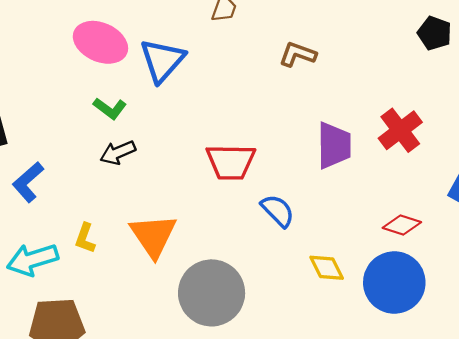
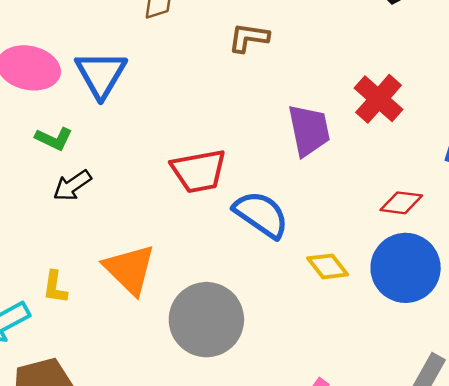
blue semicircle: (278, 211) -> (261, 214), size x1.4

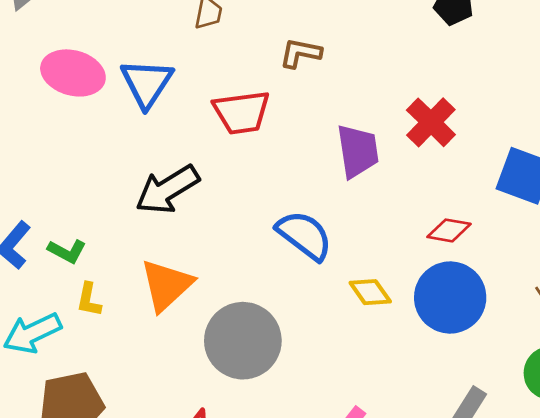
green L-shape: (54, 139) -> (67, 251), moved
red trapezoid: (199, 171) -> (242, 112), moved
black arrow: (72, 186) -> (167, 190), moved, size x1.6
orange triangle: (130, 269) -> (166, 285), turned 30

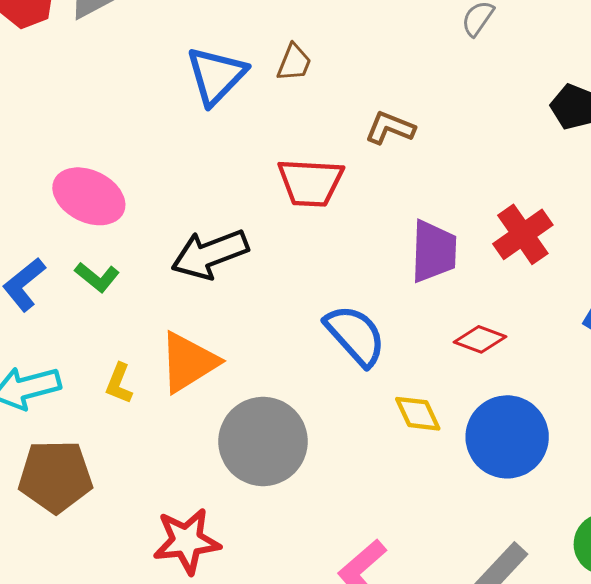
pink ellipse: (73, 73) -> (89, 196), moved
blue triangle: (147, 83) -> (216, 76), moved
red diamond: (449, 230) -> (480, 339), moved
green L-shape: (67, 251) -> (97, 277), moved
yellow L-shape: (89, 300) -> (119, 384), moved

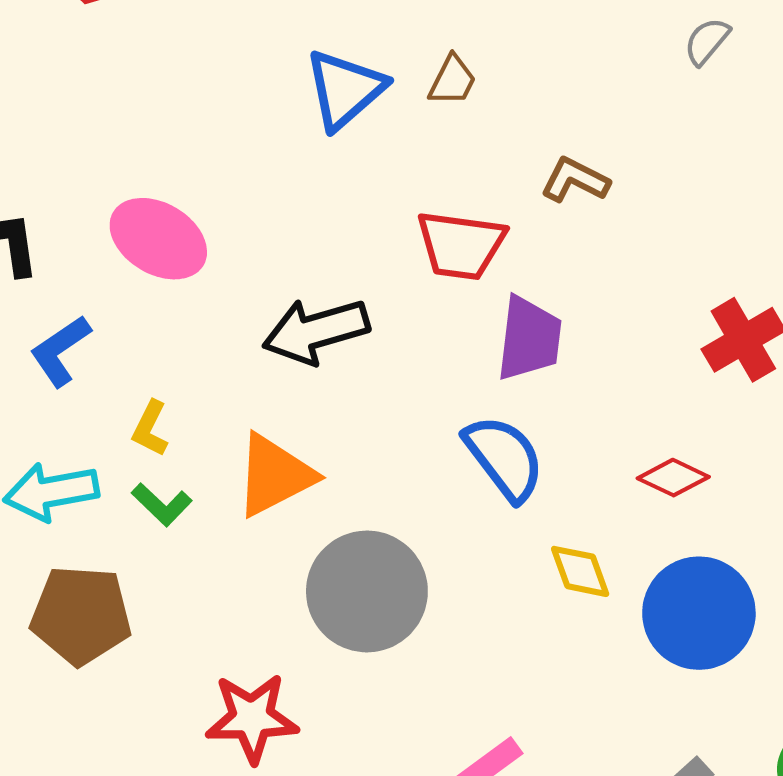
purple trapezoid: (434, 251) -> (529, 339), moved
green L-shape: (97, 277) -> (162, 505), moved
yellow L-shape: (119, 384) -> (150, 428), moved

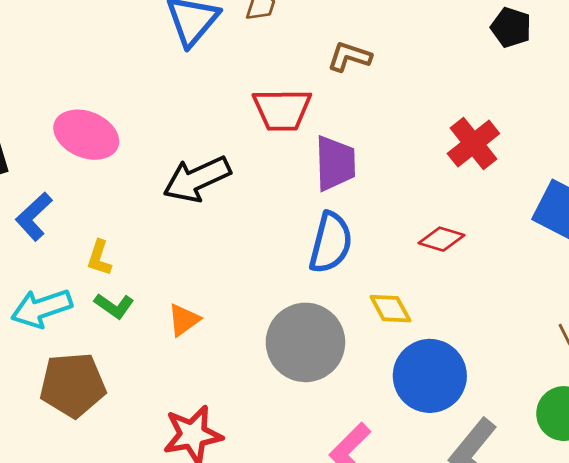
blue semicircle: (504, 458) -> (331, 243), turned 60
orange triangle: (275, 475) -> (184, 320), moved, size x0.6
gray circle: (367, 591) -> (305, 342), moved
blue circle: (699, 613) -> (430, 376), moved

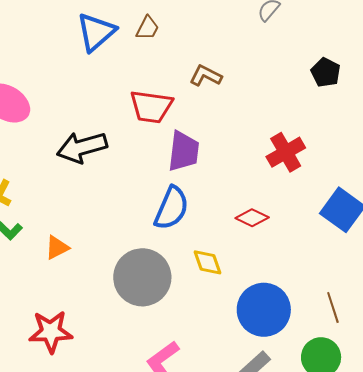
blue circle: (430, 376) -> (264, 310), moved

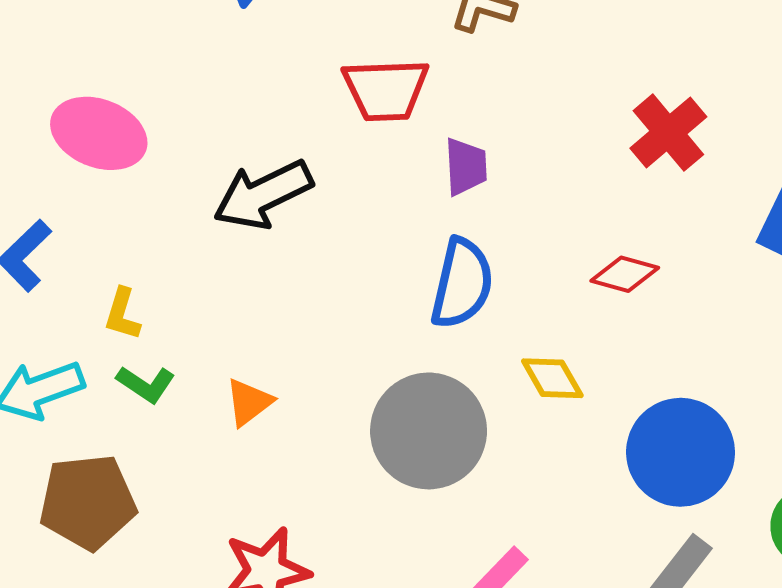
purple trapezoid: (184, 151) -> (466, 167), size x0.7

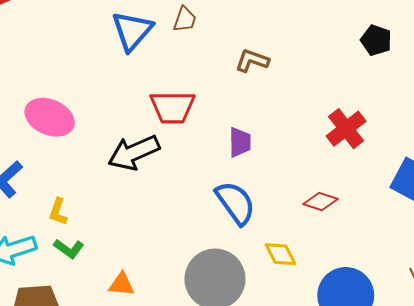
red trapezoid: (386, 90) -> (172, 107), moved
blue semicircle: (462, 283) -> (235, 203), turned -51
orange triangle: (249, 402) -> (122, 284), moved, turned 40

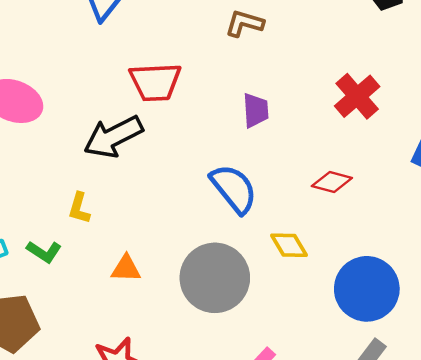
purple trapezoid: (240, 142) -> (256, 110), moved
yellow L-shape: (58, 212) -> (79, 208), moved
orange triangle: (122, 284) -> (126, 269), moved

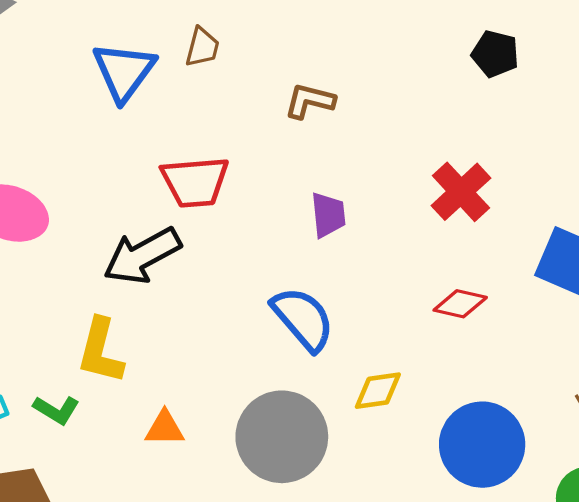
red diamond: (332, 182) -> (460, 304), moved
yellow L-shape: (79, 208) -> (100, 351), size x1.6
yellow diamond: (289, 245) -> (378, 391), turned -66

